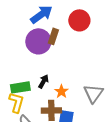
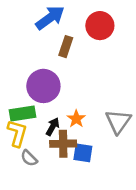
purple circle: (38, 41) -> (43, 86), moved
black arrow: (43, 81) -> (53, 127), moved

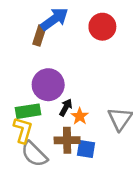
brown rectangle: (66, 47) -> (39, 36), moved
black arrow: (53, 127) -> (66, 107), moved
gray semicircle: (29, 158) -> (34, 154), size x1.6

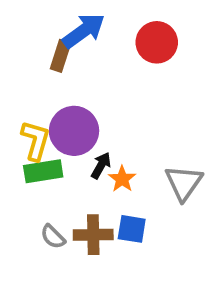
yellow L-shape: (23, 130) -> (36, 140), moved
brown cross: (67, 140) -> (93, 235), moved
gray semicircle: (34, 154) -> (53, 237), size x0.6

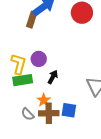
purple circle: (74, 131) -> (39, 59), size x0.6
orange star: (122, 179) -> (44, 100), moved

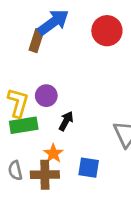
brown cross: (49, 113) -> (45, 175), moved
gray semicircle: (28, 114) -> (15, 170), moved, turned 32

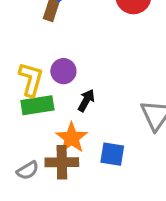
orange star: (53, 153) -> (72, 138), size x1.4
gray semicircle: (15, 170) -> (28, 170), moved, turned -108

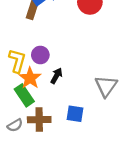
green rectangle: (37, 105) -> (24, 95), moved, turned 65
orange star: (72, 138) -> (30, 78), moved

